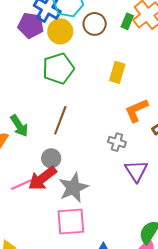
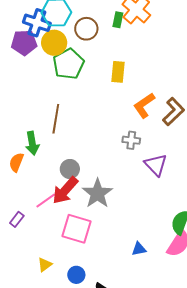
green pentagon: (58, 68) -> (68, 64), moved
brown line: (60, 120) -> (56, 119), moved
green arrow: (19, 126) -> (32, 143), turned 35
pink square: (71, 222) -> (77, 229), moved, turned 32

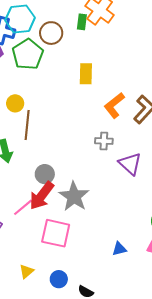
yellow circle: (54, 43) -> (15, 103), moved, size x0.7
green pentagon: (68, 64) -> (28, 54), moved

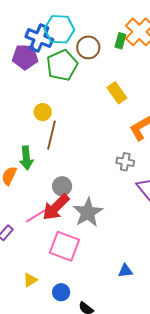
yellow rectangle: (86, 74) -> (117, 93), turned -45

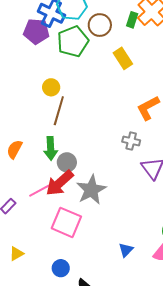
yellow rectangle: (117, 93) -> (123, 58), moved
green arrow: (26, 158) -> (51, 148), moved
blue triangle: (125, 271) -> (126, 250), turned -42
yellow triangle: (30, 280) -> (16, 254), moved

